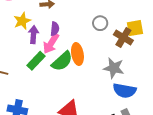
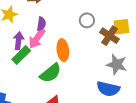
purple arrow: (33, 35) -> (19, 41), moved
green semicircle: (62, 61) -> (51, 73), moved
gray star: (114, 68) -> (117, 65), moved

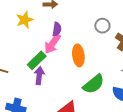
purple arrow: (19, 41) -> (39, 76), moved
green semicircle: (51, 73) -> (94, 84), moved

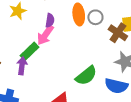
orange ellipse: (78, 55) -> (79, 14), moved
purple arrow: (39, 76) -> (22, 66), moved

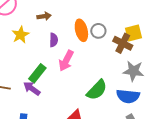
pink arrow: (45, 35) -> (66, 61), moved
purple arrow: (22, 66) -> (32, 89), turned -54

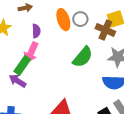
pink arrow: (66, 61) -> (31, 53), moved
green semicircle: (97, 90) -> (83, 57), moved

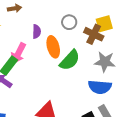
orange ellipse: (63, 20) -> (53, 47), moved
purple semicircle: (36, 31) -> (37, 31), moved

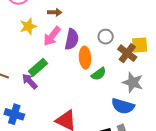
purple semicircle: (37, 31) -> (72, 39), size x1.5
pink arrow: (18, 53) -> (52, 36), moved
green semicircle: (70, 60) -> (99, 74), size x0.7

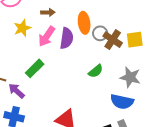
brown cross: (127, 53) -> (113, 40), moved
orange ellipse: (85, 58) -> (84, 23), moved
purple arrow: (30, 81) -> (16, 91), moved

